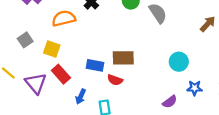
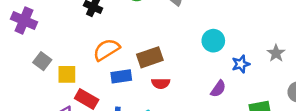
orange semicircle: (64, 18) -> (106, 50), moved
gray square: (25, 40) -> (42, 61), moved
red semicircle: (115, 80) -> (161, 83), moved

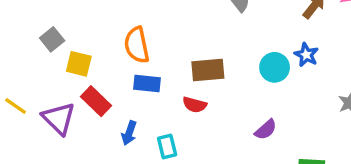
orange semicircle: (106, 50) -> (137, 45), turned -84
brown rectangle: (150, 57) -> (208, 70), moved
blue star: (241, 64) -> (306, 55), moved, turned 30

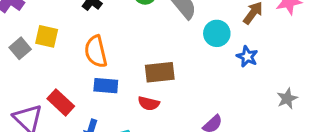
yellow square: (79, 64) -> (47, 36), moved
cyan circle: (275, 67) -> (217, 33), moved

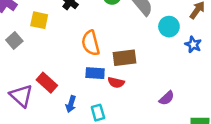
yellow square: (47, 36) -> (39, 20), moved
orange semicircle: (96, 52) -> (91, 43), moved
blue rectangle: (106, 86) -> (95, 73), moved

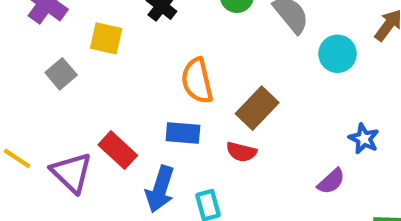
blue star: (193, 44) -> (364, 139), moved
brown rectangle: (124, 58) -> (257, 108), turned -40
blue rectangle: (95, 73) -> (183, 133), moved
blue arrow: (71, 104) -> (160, 189), size x1.5

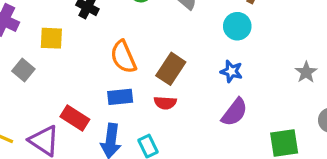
cyan circle: (337, 54) -> (237, 26), moved
blue star: (364, 139) -> (231, 71), moved
purple semicircle: (331, 181) -> (235, 112), size x1.4

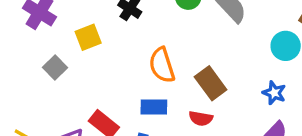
yellow square: (51, 38) -> (88, 37), turned -30
brown rectangle: (171, 69) -> (211, 83), turned -76

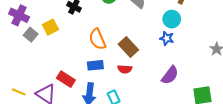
gray square: (55, 68) -> (31, 35), moved
blue star: (274, 93) -> (167, 38), moved

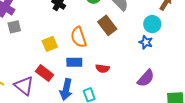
yellow square: (50, 27) -> (50, 44), moved
gray square: (31, 35) -> (14, 27), turned 32
brown rectangle: (128, 47) -> (107, 25), moved

